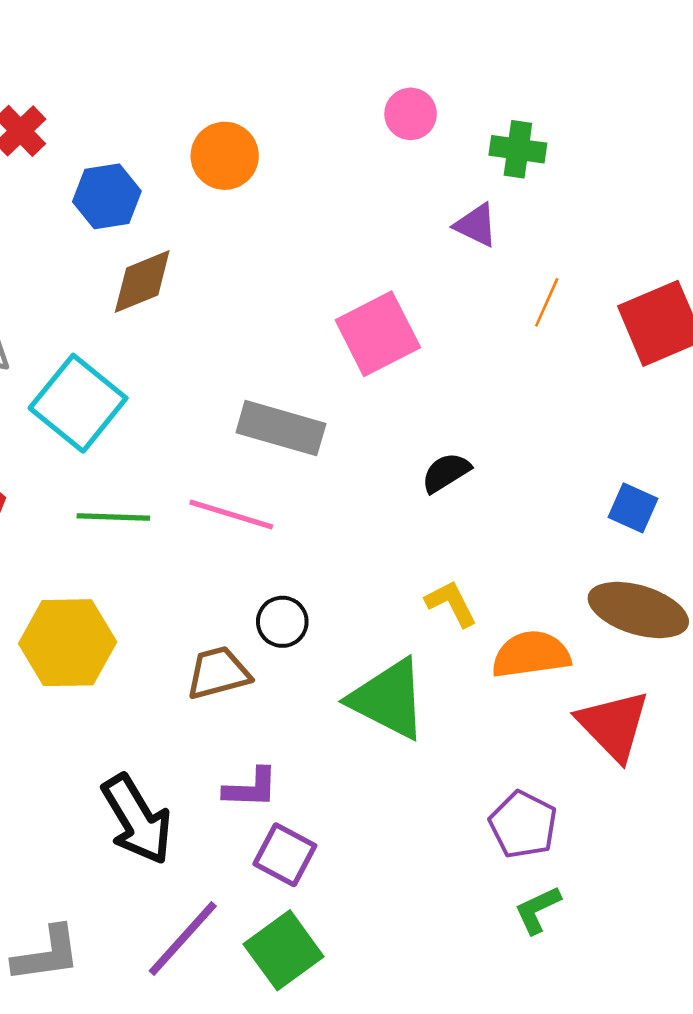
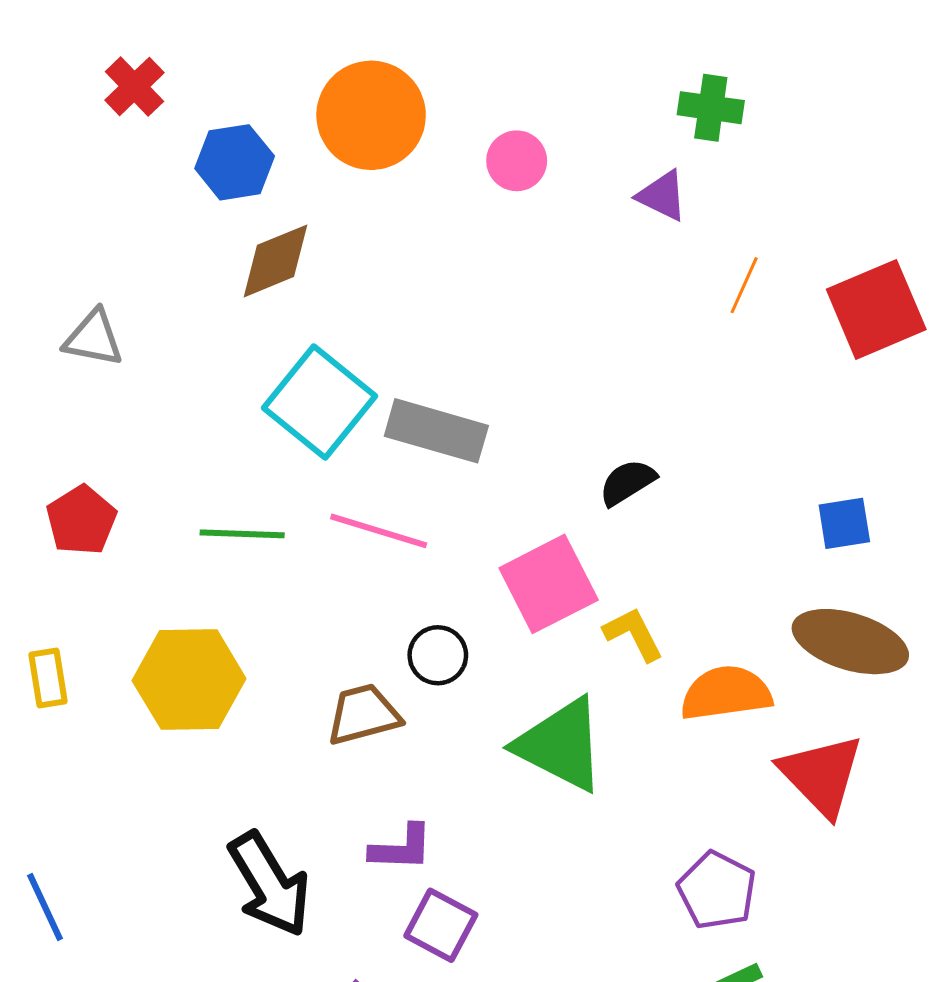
pink circle: (411, 114) -> (517, 161), moved
orange circle: (225, 156) -> (371, 115), size x1.4
pink square: (378, 334) -> (549, 584), moved
cyan square: (78, 403) -> (319, 402), moved
blue square: (633, 508) -> (844, 523), turned -33

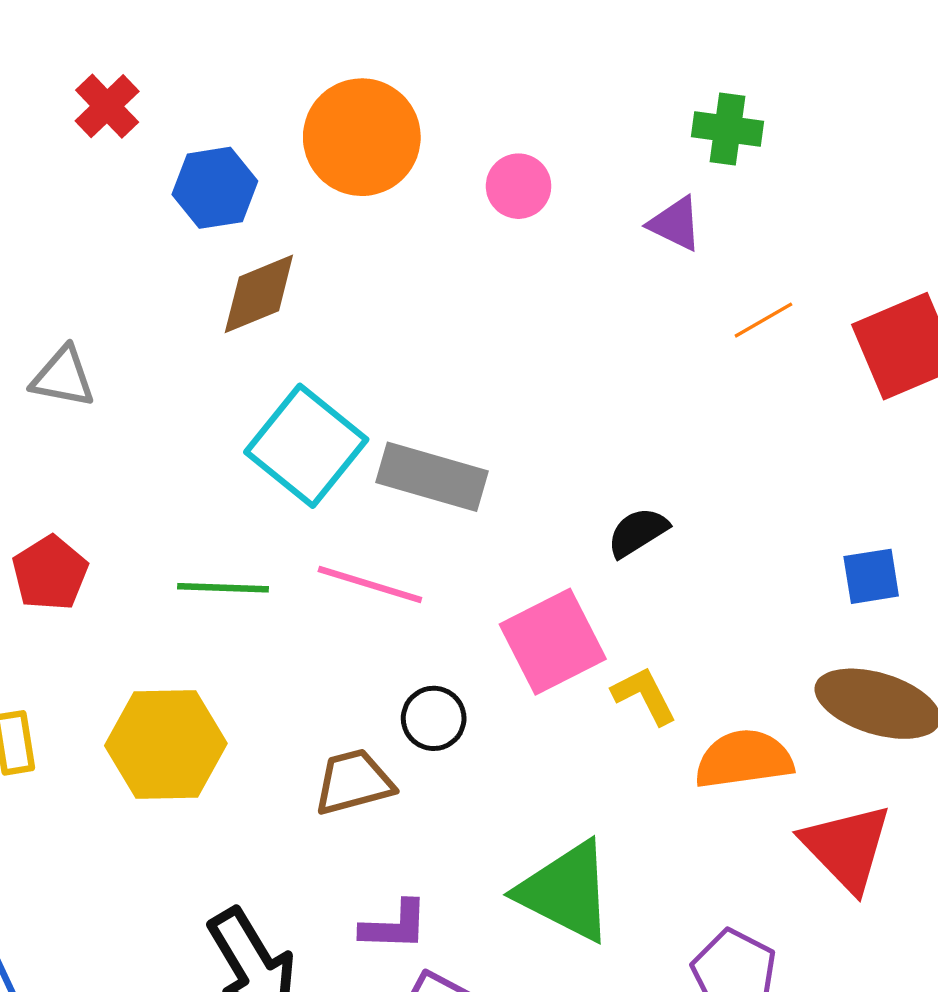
orange line: (744, 285) -> (763, 320), turned 36
green triangle: (561, 745) -> (566, 891), moved

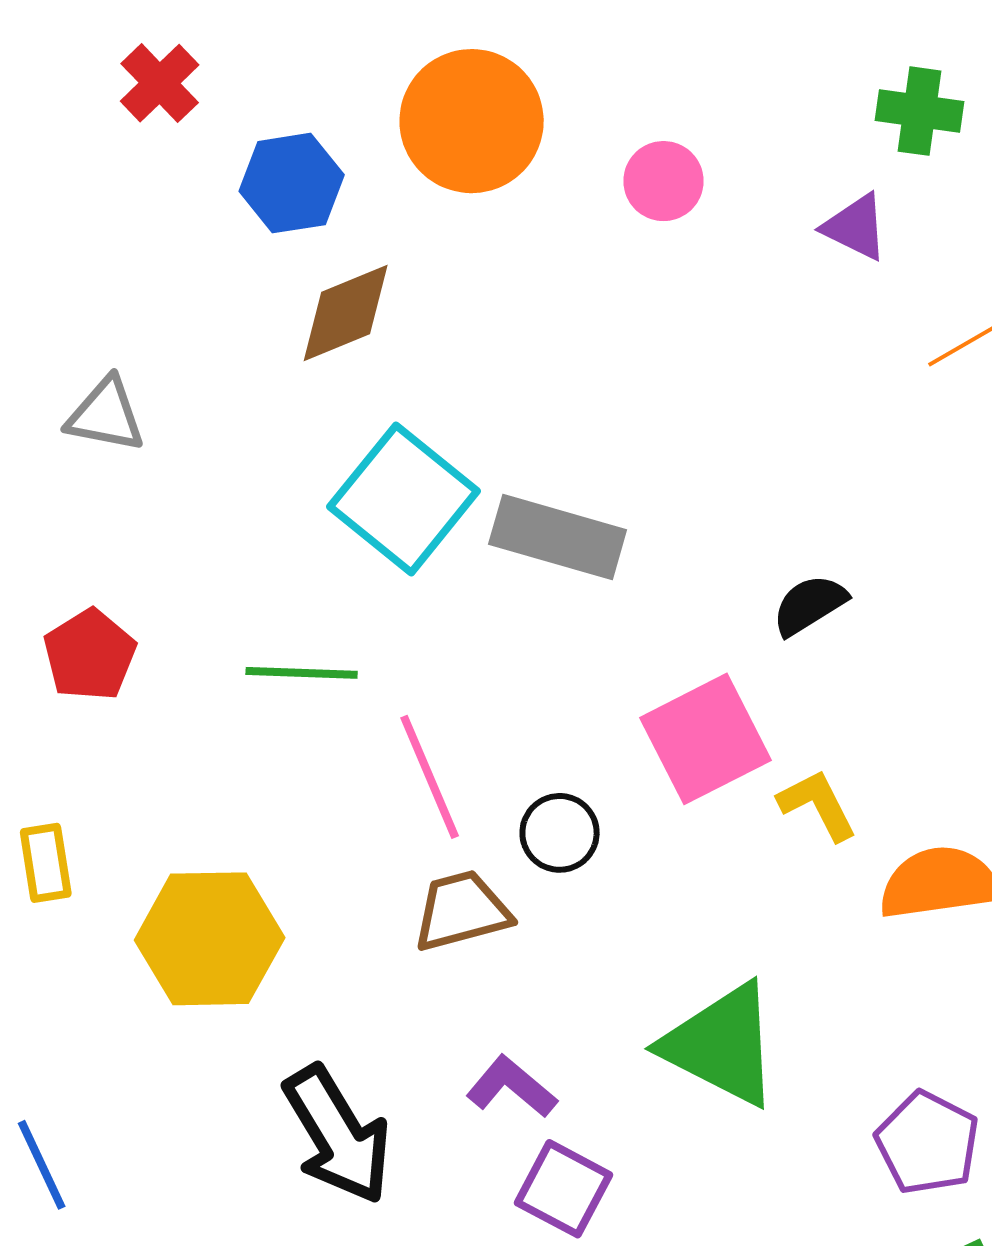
pink line: (370, 585) -> (430, 777), moved, turned 50
yellow hexagon: (166, 744) -> (210, 939), moved
purple L-shape: (394, 926) -> (512, 1087), turned -142

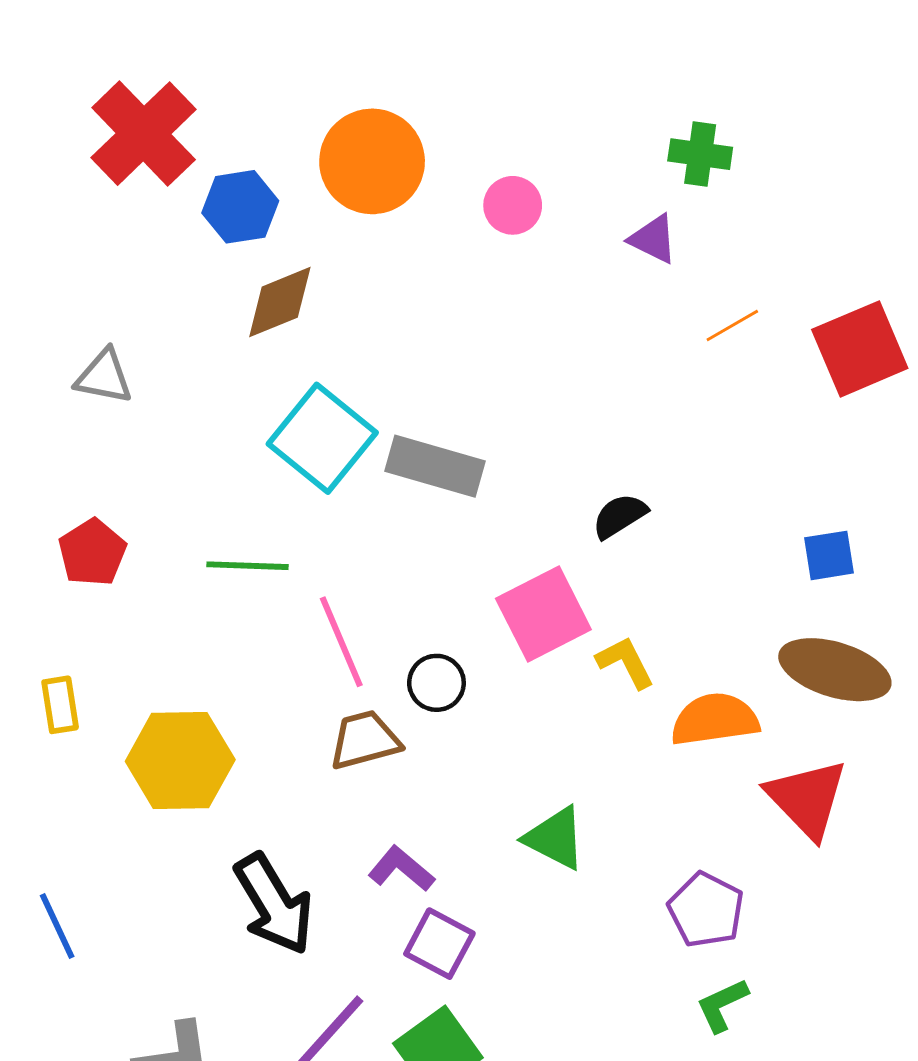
red cross: (160, 83) -> (144, 134), size x1.8
green triangle: (721, 1045) -> (555, 838), size x0.7

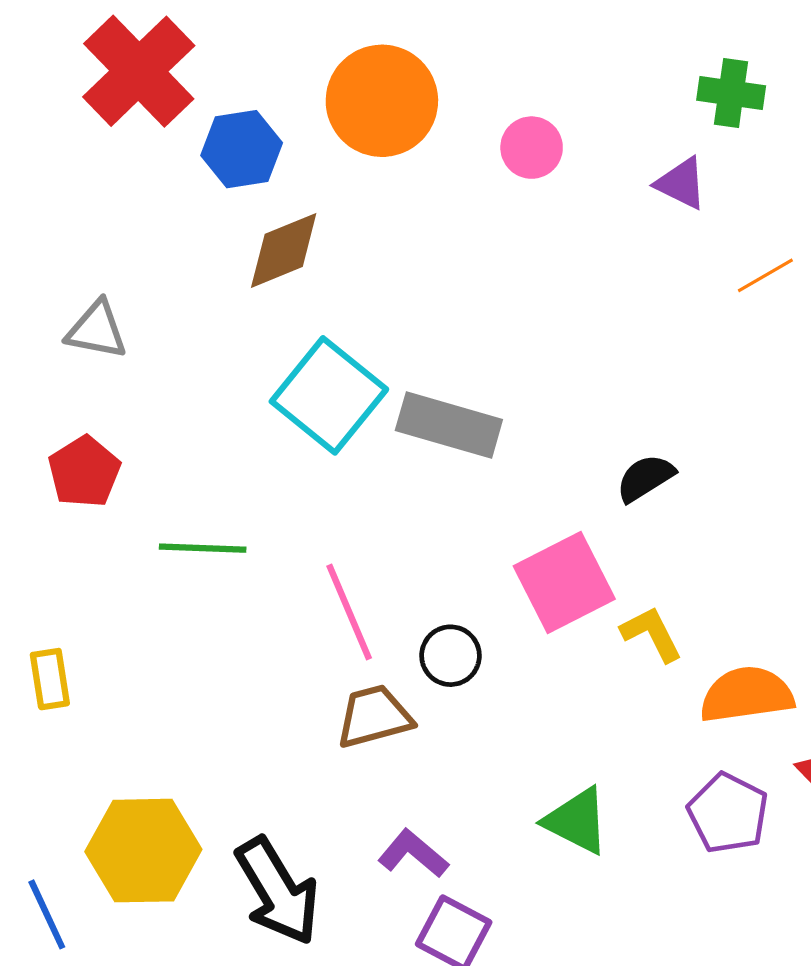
red pentagon: (92, 552) -> (84, 472), moved
green line: (248, 566) -> (203, 548), moved
yellow hexagon: (180, 760) -> (143, 851), moved
purple pentagon: (706, 910) -> (728, 813), moved

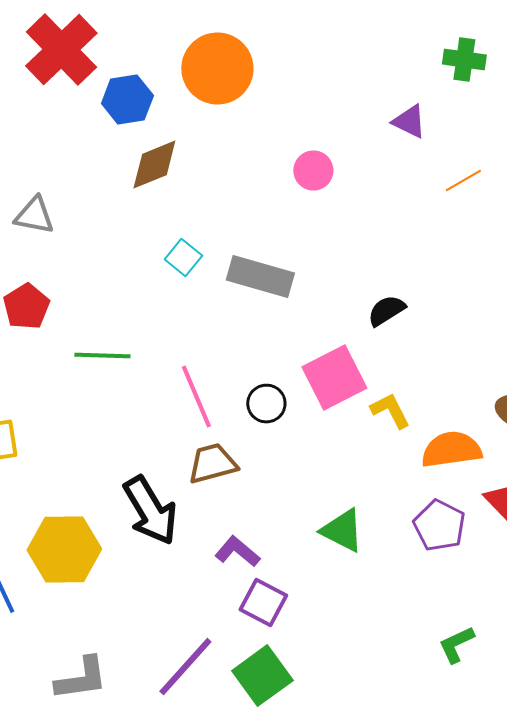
green cross: (731, 93) -> (464, 60), moved
pink circle: (532, 148) -> (313, 171), moved
cyan square: (329, 395) -> (183, 258), size x0.5
black circle: (450, 656) -> (266, 404), moved
black arrow: (277, 891) -> (150, 511), moved

